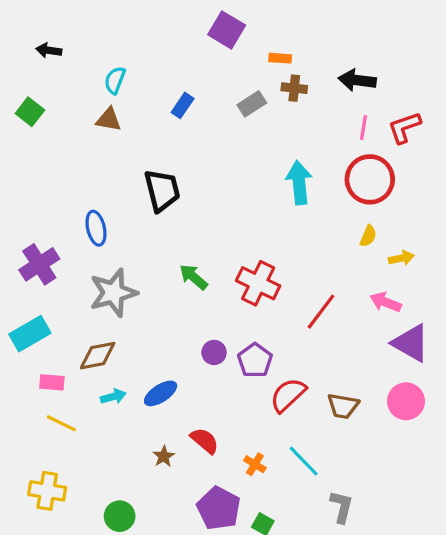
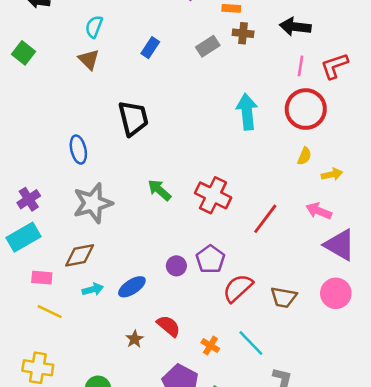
brown triangle: (109, 120) -> (89, 59), turned 35
purple cross: (39, 264) -> (29, 199), moved, size x0.7
purple circle: (214, 352) -> (176, 266), moved

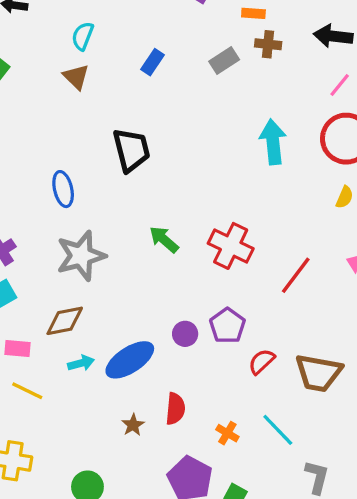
pink line: (301, 66) -> (340, 85), turned 30
blue ellipse: (132, 287) -> (130, 360), size x1.4
red semicircle: (238, 288) -> (262, 362), size x0.7
brown trapezoid: (284, 297) -> (319, 373), size x1.4
red semicircle: (169, 326) -> (175, 409), turned 55

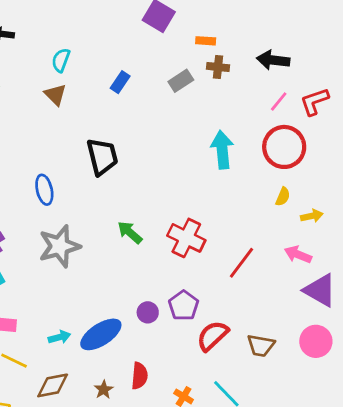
brown diamond: (65, 321) -> (53, 385), moved
red semicircle: (262, 362) -> (213, 336), size x1.4
brown trapezoid: (319, 373) -> (261, 345), size x0.7

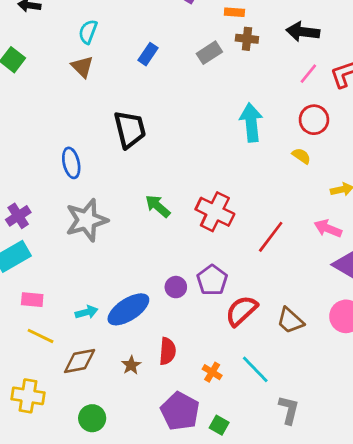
red circle: (284, 147) -> (314, 120), size x0.7
yellow semicircle: (283, 197) -> (301, 156), moved, turned -78
brown trapezoid: (261, 345) -> (290, 321), turned 32

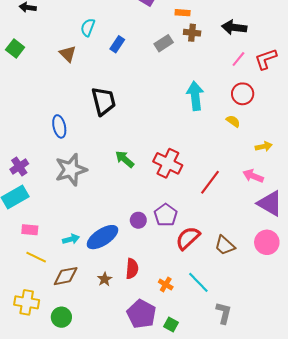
cyan semicircle: (88, 32) -> (88, 27), moved
green circle: (92, 418) -> (61, 317), moved

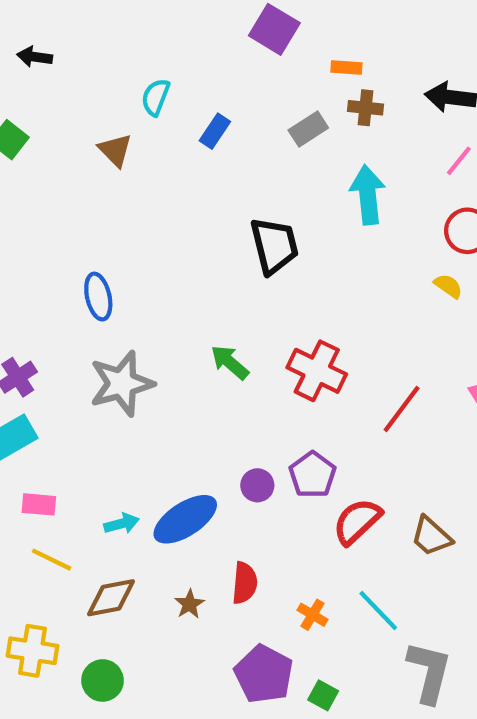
cyan arrow: (195, 96) -> (368, 195), moved
black trapezoid: (104, 101) -> (274, 246), moved
gray L-shape: (224, 313) -> (429, 672), size x1.4

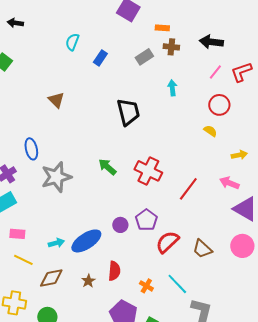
brown triangle: (115, 150) -> (56, 100), moved
cyan arrow: (368, 195) -> (172, 88), size x0.6
blue ellipse: (98, 297) -> (31, 149), moved

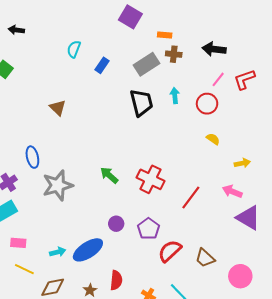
gray rectangle: (144, 57) -> (146, 64), size x1.4
red circle: (219, 105) -> (207, 104), moved
black trapezoid: (128, 112) -> (141, 103), moved
purple circle: (120, 225) -> (116, 224), moved
pink circle: (242, 246) -> (240, 276), moved

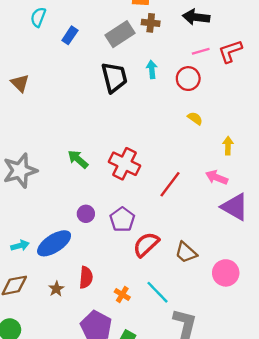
pink line: (218, 79) -> (201, 51), turned 35
yellow arrow: (242, 163) -> (228, 146), turned -77

